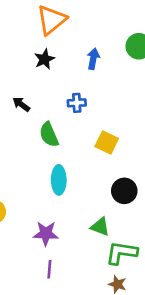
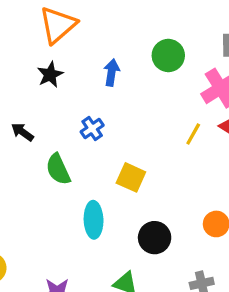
blue cross: (77, 103) -> (92, 129), turned -30
cyan ellipse: (59, 180) -> (94, 220), moved

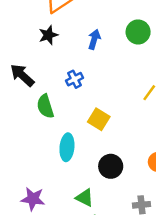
black arrow: (22, 132) -> (22, 75), size x1.5

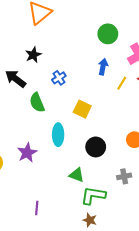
black star: (48, 35) -> (33, 55), moved
blue arrow: (94, 39) -> (103, 67), moved
purple star: (33, 199) -> (27, 153), moved, turned -30

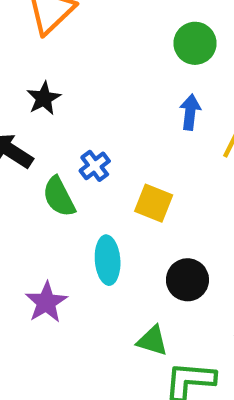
blue cross: (59, 78) -> (95, 166), moved

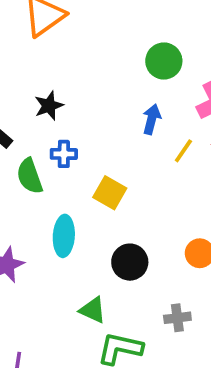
black star: (44, 98) -> (49, 106), moved
blue cross: (95, 166) -> (64, 154), turned 30

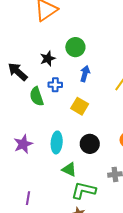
green circle: (164, 61) -> (75, 47), moved
blue arrow: (152, 119) -> (85, 74), moved
cyan ellipse: (64, 236) -> (57, 142), moved

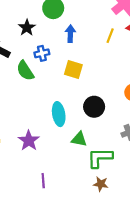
purple star: (23, 144) -> (29, 141), moved

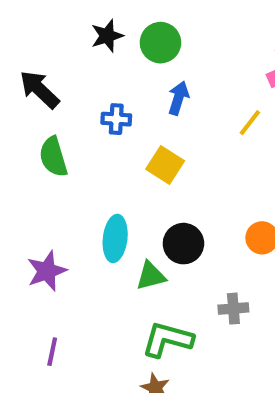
black star: (27, 28) -> (107, 36), moved
green semicircle: (25, 71) -> (53, 157), moved
green triangle: (79, 139) -> (151, 276), moved, turned -42

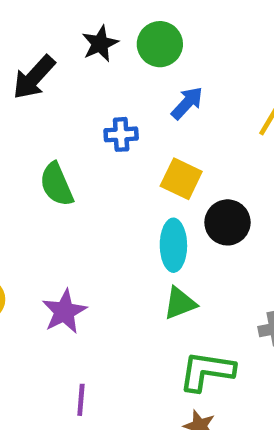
black arrow: (39, 89) -> (34, 77), moved, turned -84
blue arrow: (178, 98) -> (187, 103), turned 32
cyan ellipse: (115, 238) -> (173, 245), moved
black circle: (183, 244) -> (227, 222), moved

